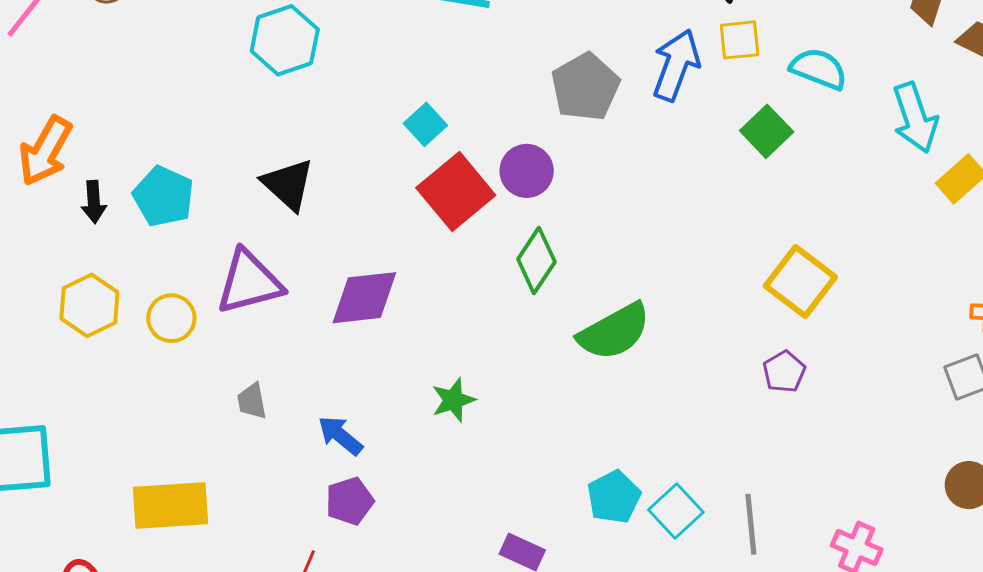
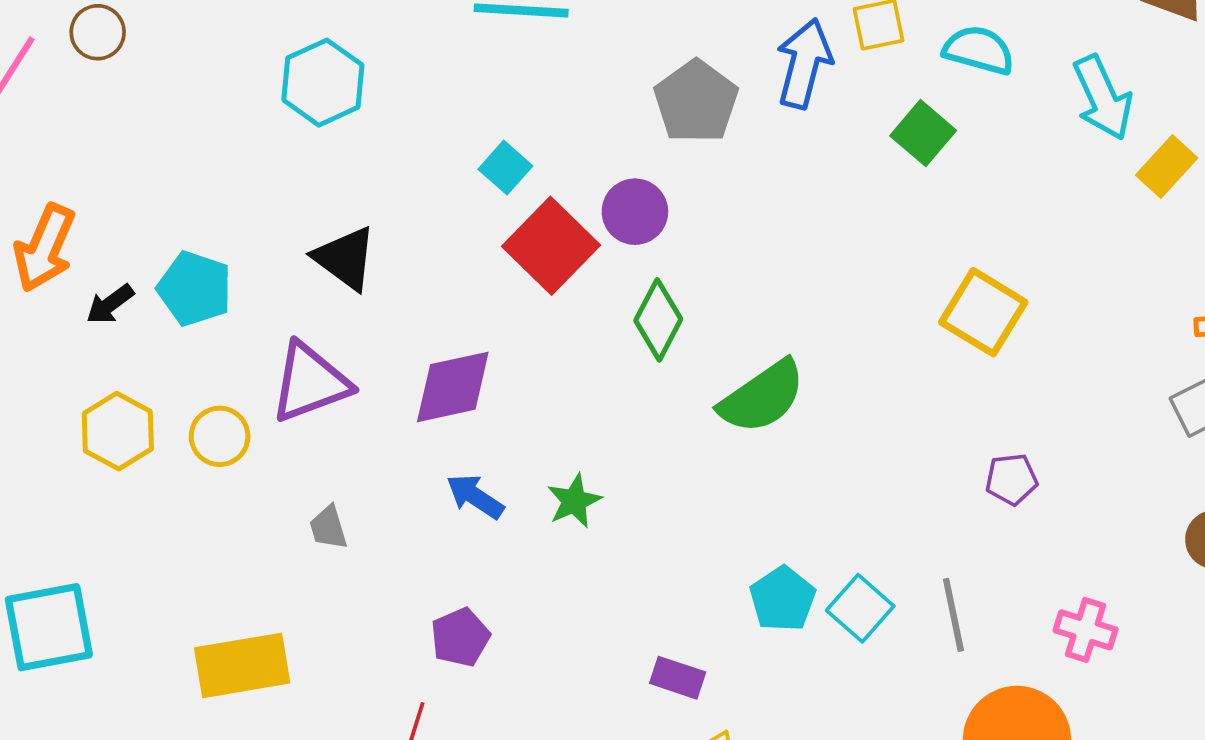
black arrow: (94, 202) -> (110, 304), turned 63
purple pentagon: (784, 372) -> (1011, 479), moved, turned 30
blue arrow: (340, 435) -> (475, 496), moved

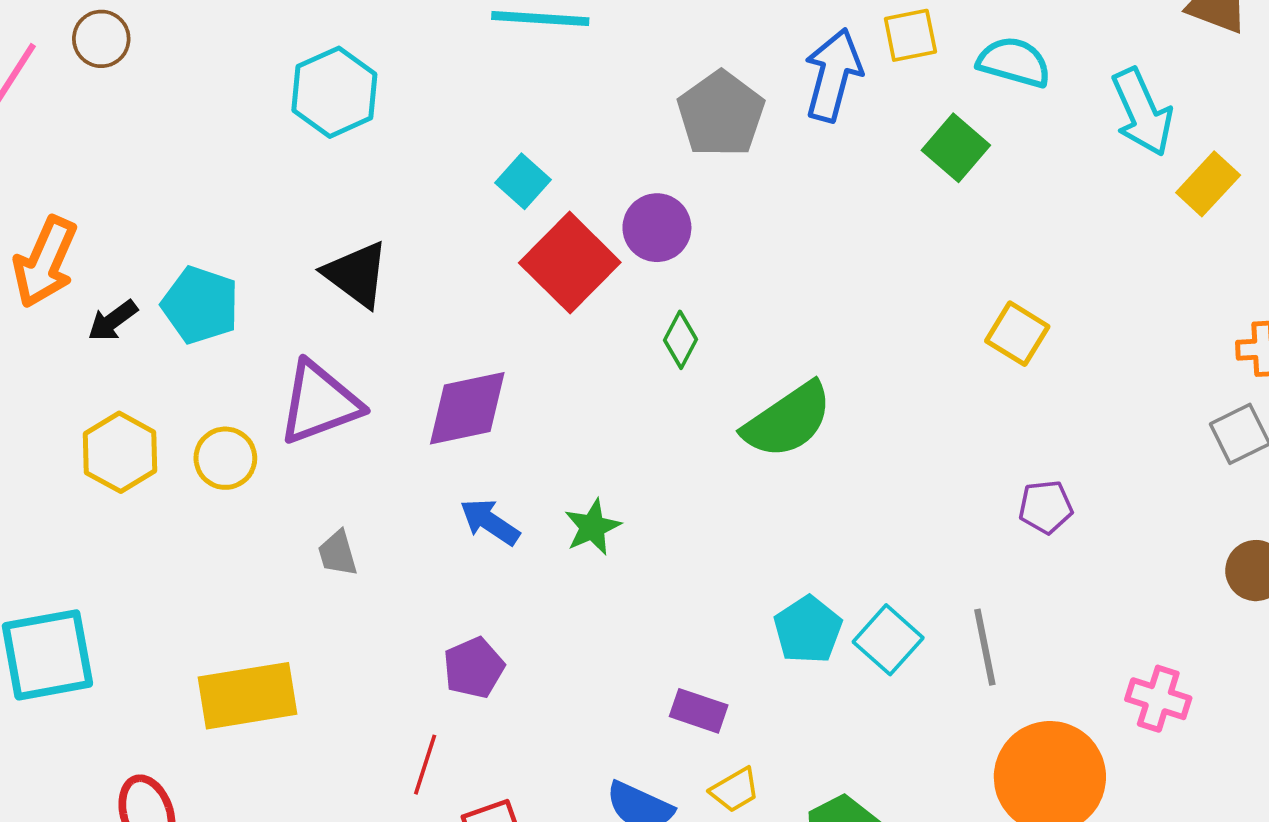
yellow square: (983, 312) -> (1017, 334), size x0.7
green diamond: (658, 320) -> (680, 340), size x0.7
pink cross: (1086, 630) -> (1158, 699), moved

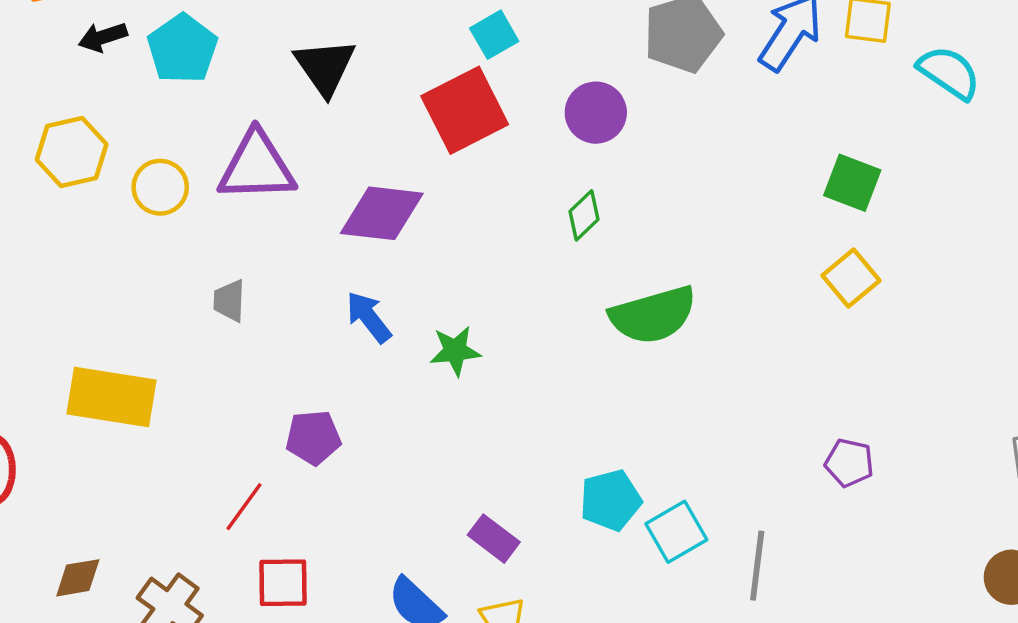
green square: (956, 148) -> (852, 183), moved, turned -38
red square: (570, 263) -> (465, 110), moved
yellow square: (1017, 334) -> (851, 278), moved

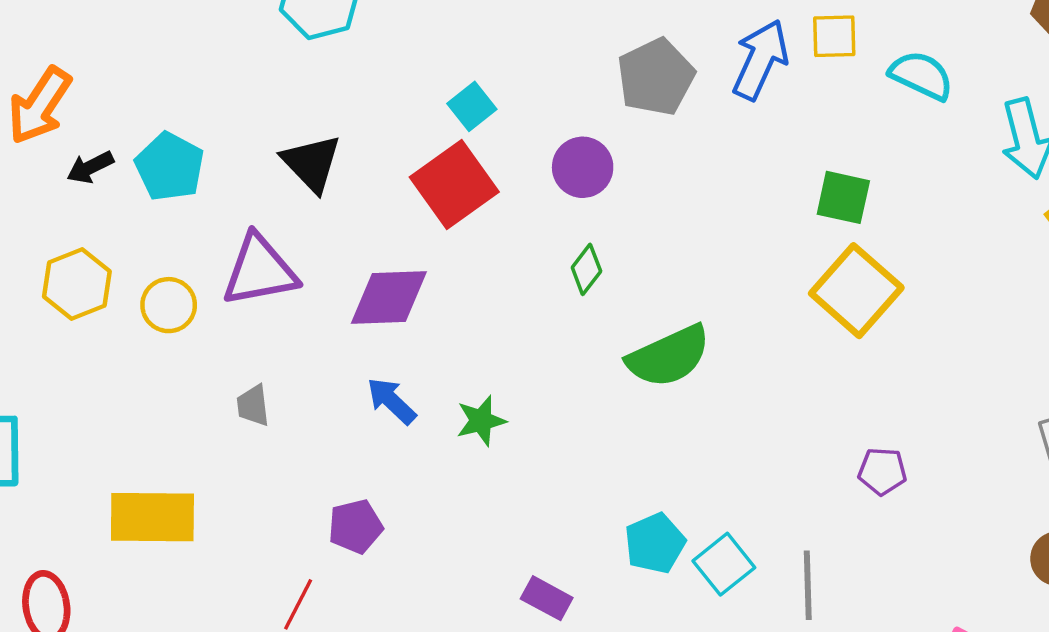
yellow square: (851, 278) -> (856, 291), size x1.6

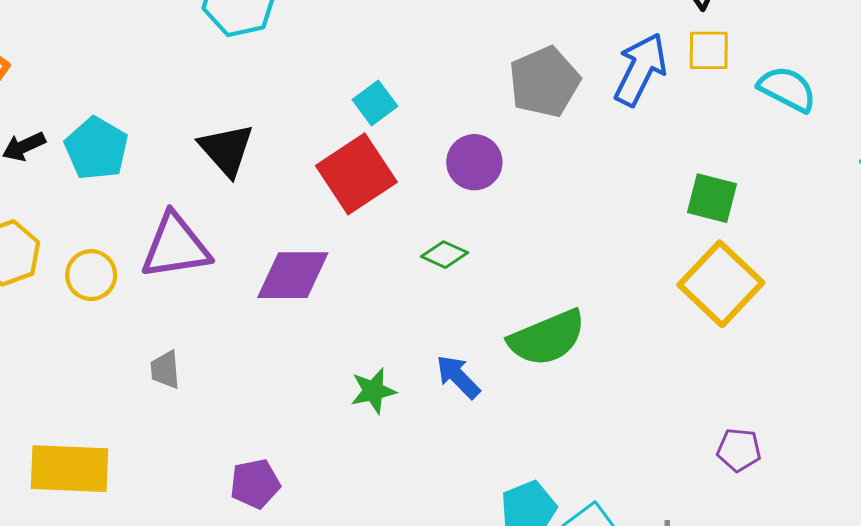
green diamond: (586, 269) -> (444, 255), moved, turned 75
blue arrow: (391, 401) -> (458, 377), moved

